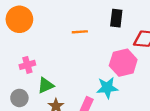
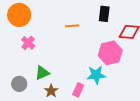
pink cross: (27, 65) -> (28, 43), moved, turned -32

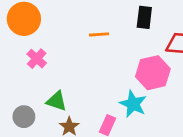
green triangle: (42, 73) -> (56, 101), turned 42
cyan star: (96, 75) -> (133, 104), turned 30

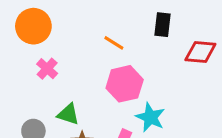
orange line: (99, 34) -> (114, 43), turned 36
pink hexagon: (153, 73) -> (125, 84), moved

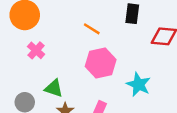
cyan star: (150, 117) -> (139, 85), moved

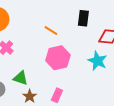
cyan star: (139, 85) -> (98, 61), moved

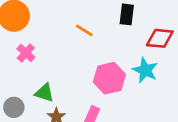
pink hexagon: (58, 58) -> (109, 78), moved

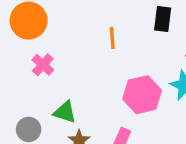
orange line: (84, 30) -> (112, 38), turned 54

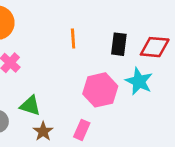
black rectangle: (163, 19) -> (119, 44), moved

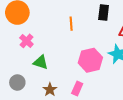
black rectangle: (119, 44) -> (104, 13), moved
green triangle: (30, 106) -> (41, 62), moved

